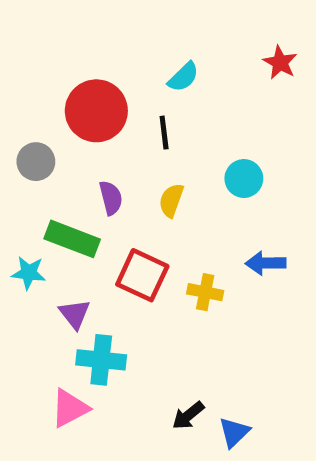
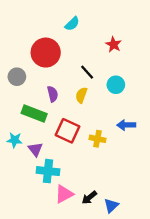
red star: (280, 62) -> (114, 44), moved
cyan semicircle: (183, 77) -> (72, 24), moved
black line: (164, 133) -> (87, 72), moved, turned -35
cyan star: (29, 273) -> (15, 140), moved
pink triangle: (70, 408) -> (64, 194), moved

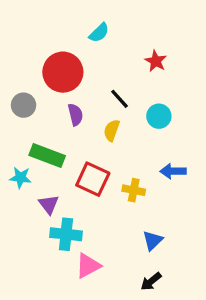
purple semicircle: (53, 94) -> (75, 115), moved
cyan star: (15, 140) -> (20, 178), moved
black arrow: (89, 198) -> (151, 281), moved
blue triangle: (111, 206) -> (153, 240), moved

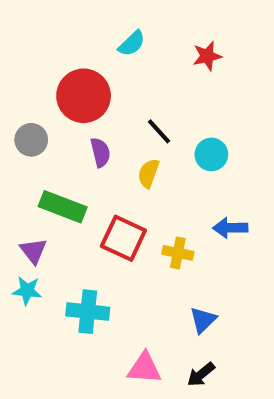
red star: (156, 61) -> (207, 56), moved, turned 30
cyan star: (20, 178) -> (27, 291), moved
purple triangle: (49, 204) -> (33, 251), moved
pink triangle: (88, 266) -> (144, 368), moved, turned 32

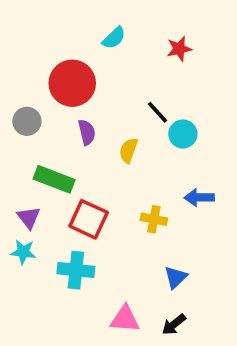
black line: (159, 131) -> (157, 112), moved
red square: (123, 238) -> (89, 219), moved

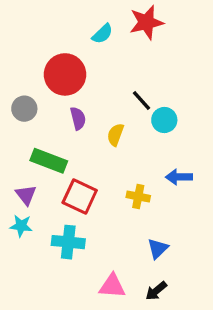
red star: (179, 49) -> (146, 22), moved, size x1.5

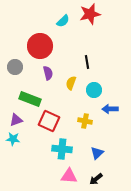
black line: (141, 100) -> (87, 62), turned 32
cyan circle: (164, 120) -> (94, 90), moved
purple triangle: (26, 195) -> (16, 120), turned 48
cyan cross: (68, 242) -> (62, 149), moved

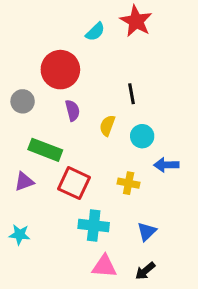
red star: (90, 14) -> (136, 21), turned -30
cyan star: (13, 139) -> (20, 235), moved

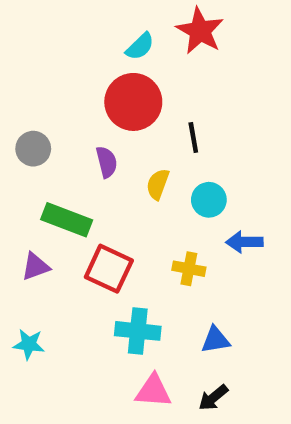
red circle: (60, 70) -> (133, 102), moved
blue triangle: (147, 232) -> (216, 340), turned 35

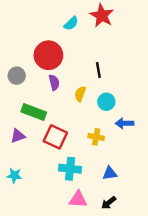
red circle: (133, 102) -> (48, 55), moved

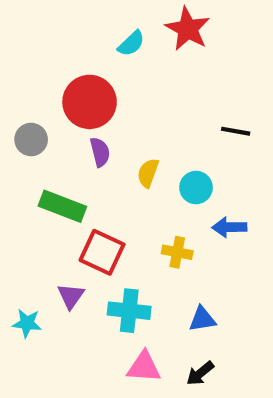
black line: (98, 70) -> (236, 131), moved, turned -70
purple triangle: (18, 136) -> (71, 296), moved, turned -35

